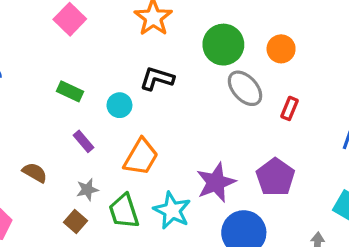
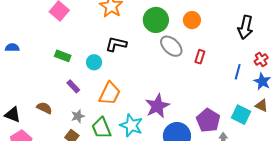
purple pentagon: (275, 177) -> (208, 120), moved

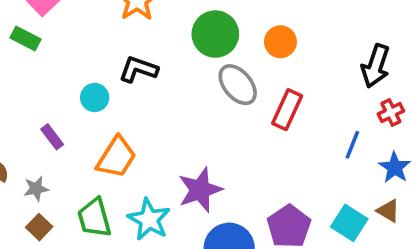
green rectangle: (63, 56) -> (25, 38), moved
red rectangle: (200, 57) -> (287, 110), size x1.5
red cross: (261, 60) -> (391, 113), moved
gray star: (78, 116) -> (36, 189), moved

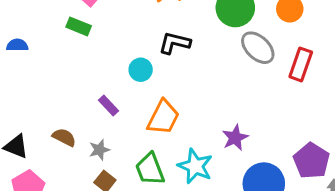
purple star: (200, 190) -> (235, 138), size x0.7

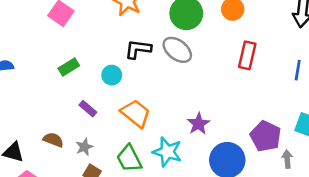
green rectangle: (79, 26) -> (69, 67), moved, turned -48
gray ellipse: (258, 48) -> (177, 50), moved
orange trapezoid: (163, 117) -> (136, 113), turned -72

